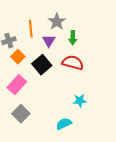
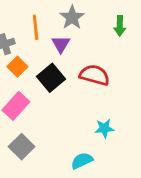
green arrow: (73, 38) -> (120, 26), moved

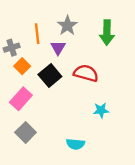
green arrow: (120, 26) -> (107, 33), size x1.5
cyan star: (104, 128) -> (101, 110), moved
cyan semicircle: (82, 161) -> (76, 144), turned -150

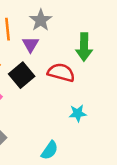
green arrow: (107, 33) -> (84, 47), moved
cyan semicircle: (76, 144) -> (50, 150), turned -60

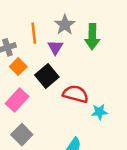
green arrow: (84, 47) -> (92, 37), moved
red semicircle: (61, 73) -> (76, 94), moved

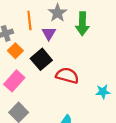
cyan star: (99, 112) -> (103, 92), moved

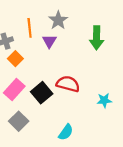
green arrow: (82, 24) -> (97, 38), moved
black square: (41, 59) -> (42, 93), moved

